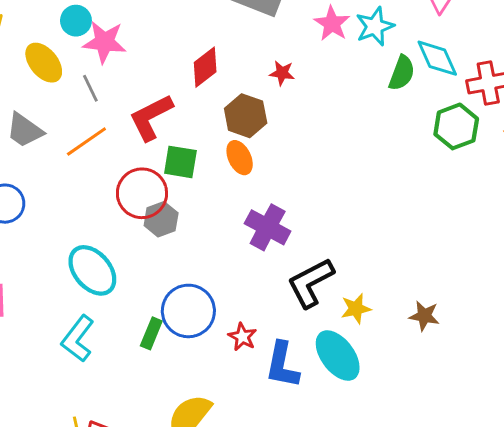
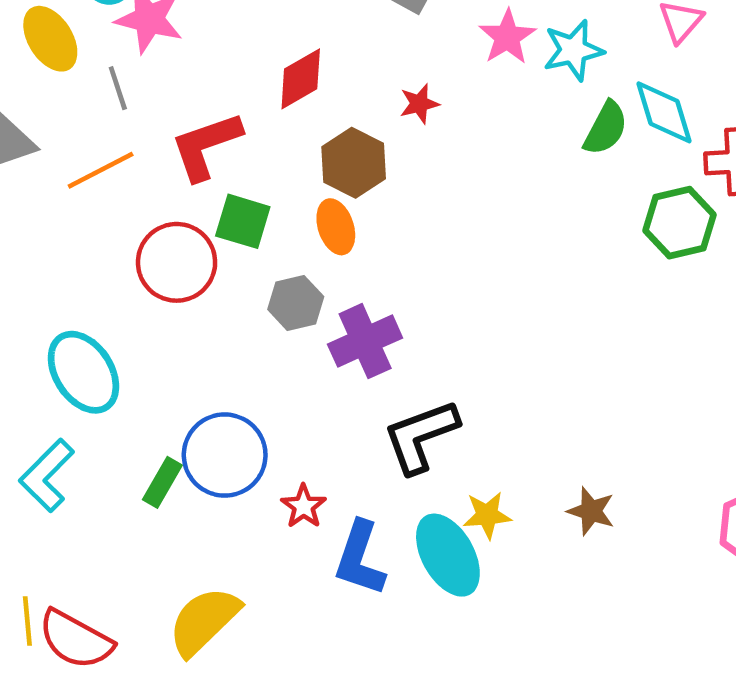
red star: (282, 73) -> (419, 104), turned -30
gray hexagon: (161, 219) -> (296, 303), moved
purple cross: (268, 227) -> (365, 341), turned 30
yellow star: (356, 309) -> (487, 515), moved

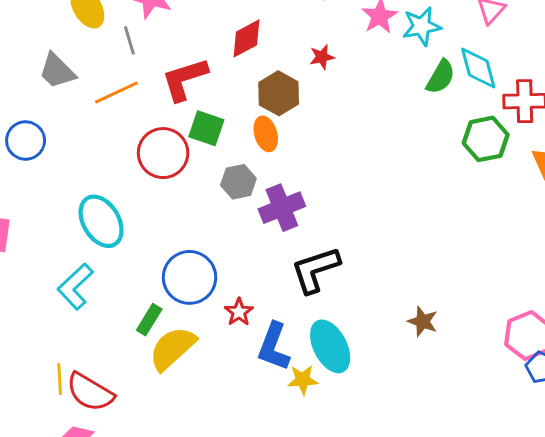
green rectangle: (162, 482) -> (149, 320), moved
yellow star: (487, 515) -> (303, 380), moved
yellow semicircle: (204, 621) -> (172, 348), moved

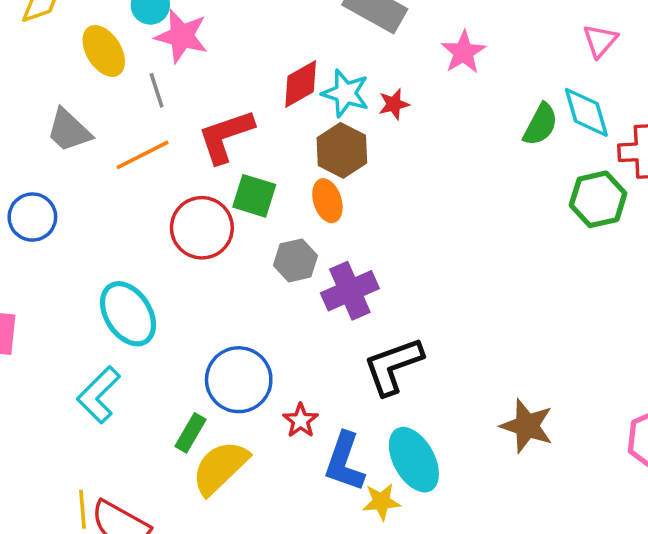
cyan star: (422, 26) -> (345, 93), moved, turned 30
brown star: (423, 321) -> (527, 426), size x1.4

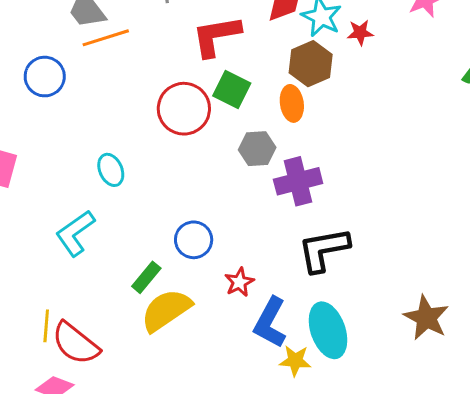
orange line: (143, 155) -> (106, 38), moved
cyan ellipse: (128, 314) -> (111, 170), size x0.6
blue circle: (239, 380) -> (194, 240), size x0.7

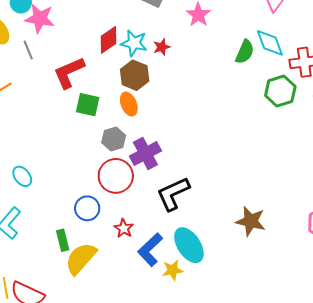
red circle: (184, 109) -> (116, 176), moved
green rectangle: (146, 277) -> (63, 240), turned -40
blue L-shape: (270, 323) -> (150, 250), turned 32

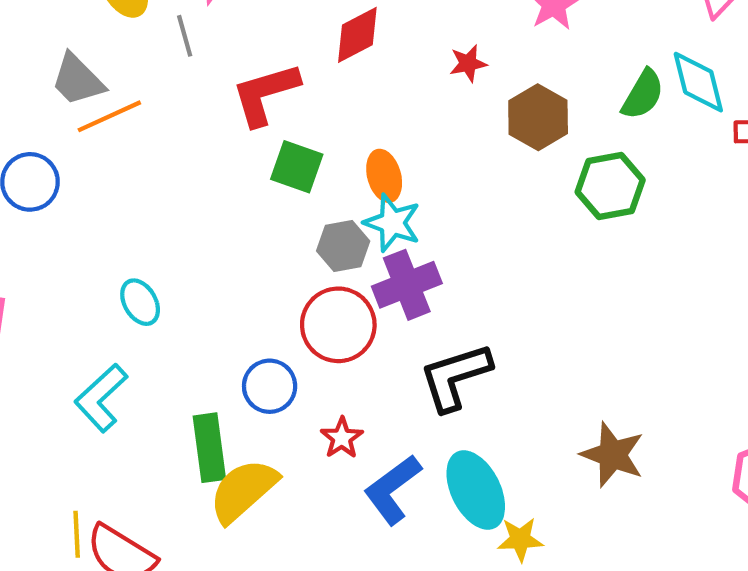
cyan star: (134, 43) -> (392, 223), moved
brown hexagon: (135, 75) -> (538, 117), moved
green hexagon: (280, 91) -> (610, 186), moved
green rectangle: (63, 240) -> (209, 448), size x1.4
yellow star: (173, 270) -> (520, 539), moved

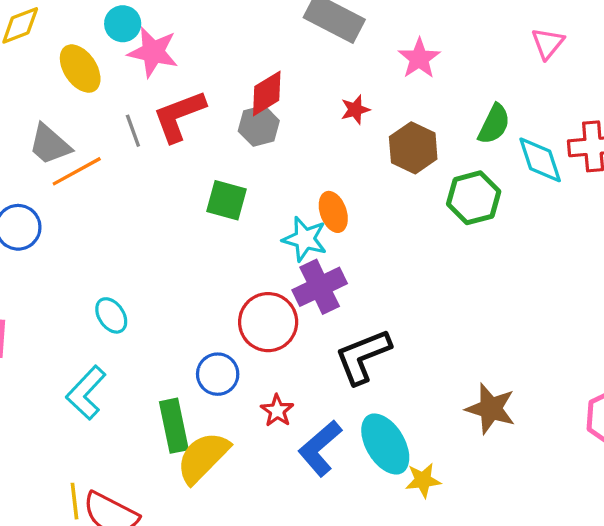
gray line: (185, 36) -> (133, 131), moved
cyan diamond: (698, 82) -> (540, 160), moved
red L-shape: (265, 94) -> (179, 116), moved
orange ellipse: (384, 176) -> (333, 212), moved
gray hexagon: (343, 246) -> (259, 126), moved

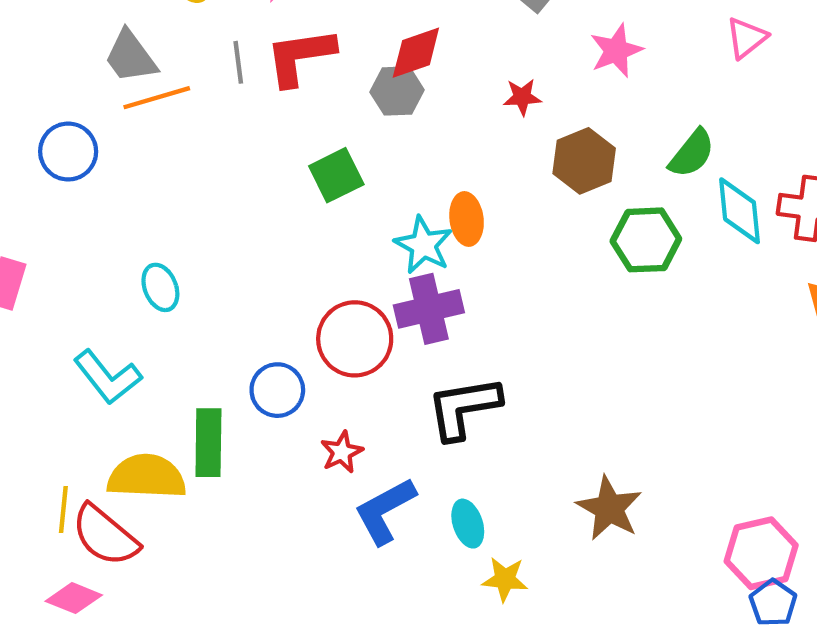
pink triangle: (548, 43) -> (746, 38), moved
green square: (227, 200) -> (336, 175), turned 36
cyan L-shape: (86, 393) -> (108, 377), turned -94
cyan ellipse: (385, 444) -> (468, 524), size x0.6
yellow semicircle: (203, 457) -> (147, 477), moved, turned 36

